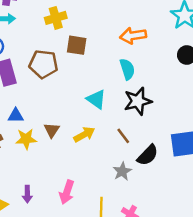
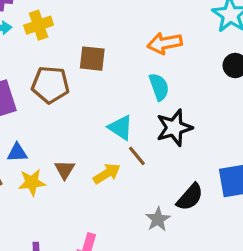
yellow cross: (56, 18) -> (39, 25), moved
brown line: (123, 136) -> (137, 156), moved

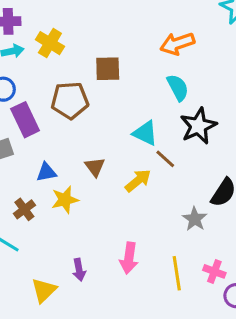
yellow cross: (39, 25) -> (50, 43), turned -32
brown triangle: (65, 170) -> (95, 167), moved

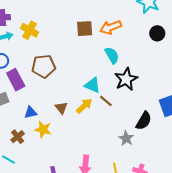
brown square: (108, 69) -> (85, 29), moved
yellow arrow: (138, 181) -> (84, 106), moved
yellow star: (65, 200) -> (43, 129), turned 30

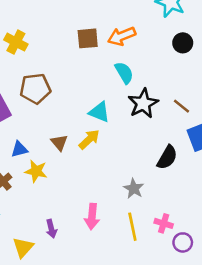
brown line: (106, 101) -> (181, 106), moved
gray star: (126, 138) -> (134, 189), moved

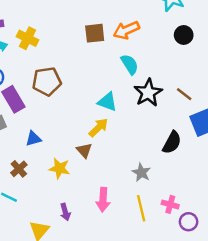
brown triangle: (59, 143) -> (84, 150), moved
yellow star: (36, 171) -> (59, 168), moved

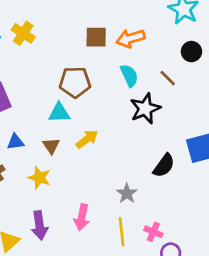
brown pentagon: (47, 81) -> (75, 82), moved
brown line: (184, 94) -> (168, 78), moved
cyan triangle: (107, 102) -> (59, 113), moved, turned -30
brown triangle: (84, 150) -> (51, 146), moved
purple arrow: (65, 212) -> (39, 225), size x1.5

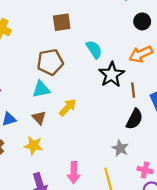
orange arrow: (131, 38) -> (141, 54), moved
brown line: (168, 78) -> (133, 90), moved, turned 48
gray star: (127, 193) -> (120, 148), moved
pink cross: (153, 232) -> (145, 170), moved

